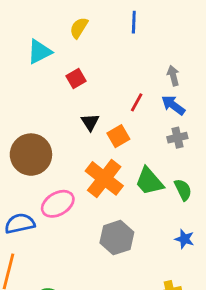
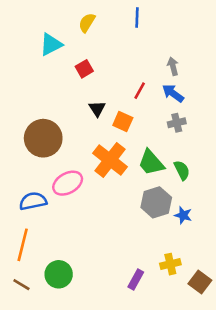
orange square: (118, 136) -> (123, 121), turned -36
gray hexagon: (117, 238) -> (156, 202), moved

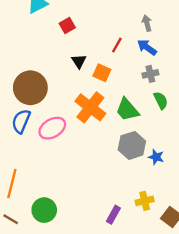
green semicircle: (182, 170) -> (161, 100), moved
blue semicircle: (33, 201) -> (21, 121), moved, turned -55

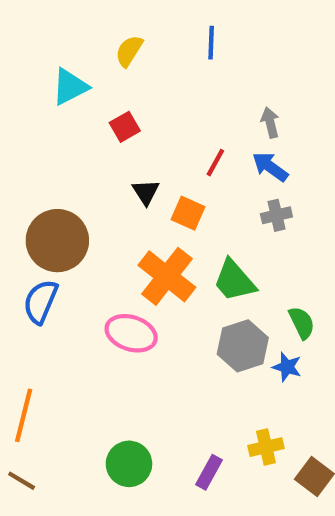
green semicircle: (161, 100) -> (302, 323), moved
pink ellipse: (52, 128) -> (131, 333), moved, turned 48
green circle: (44, 210) -> (129, 464), moved

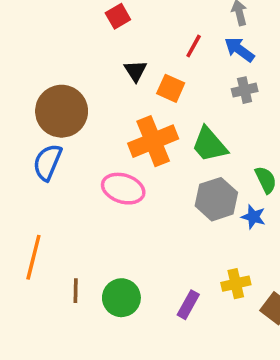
orange cross: (167, 276) -> (153, 141), turned 30
brown line: (22, 481) -> (76, 291), moved, turned 60

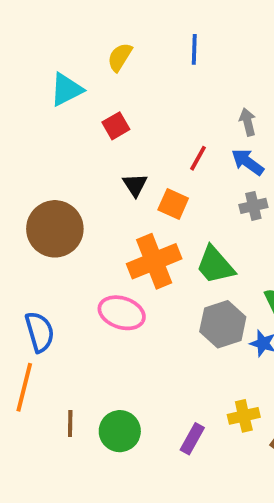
blue semicircle: (48, 162) -> (40, 332), moved, turned 141

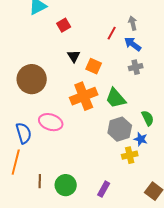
red line: (198, 158) -> (112, 33), moved
pink ellipse: (122, 313) -> (51, 122), moved
yellow cross: (244, 416) -> (130, 155), moved

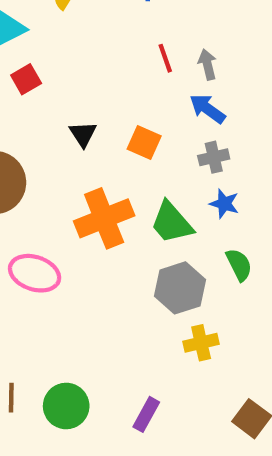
red square: (64, 25) -> (26, 79), moved
red line: (112, 33) -> (165, 58), moved, turned -48
orange square: (94, 66) -> (144, 142), moved
blue star: (141, 139) -> (224, 204), moved

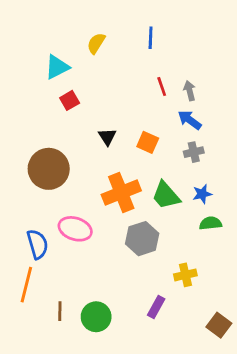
blue star: (224, 204) -> (202, 194), moved, turned -30
green semicircle: (239, 265) -> (211, 223), turned -70
gray hexagon: (180, 288) -> (142, 239), moved
purple rectangle: (146, 414) -> (156, 307), moved

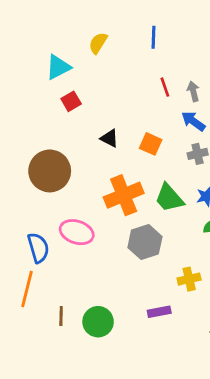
black triangle: (107, 137) -> (109, 138), turned -30
purple rectangle: (156, 307) -> (159, 312), turned 50

